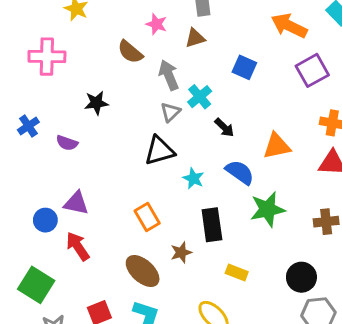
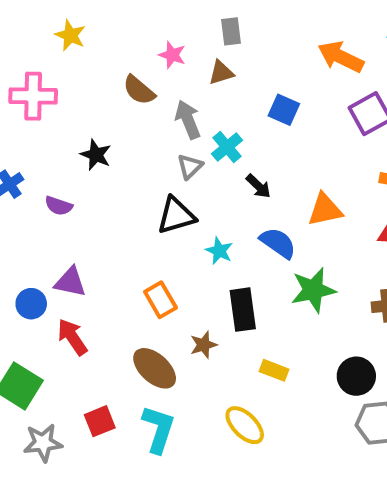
black star: (96, 103) -> (96, 155), turned 30

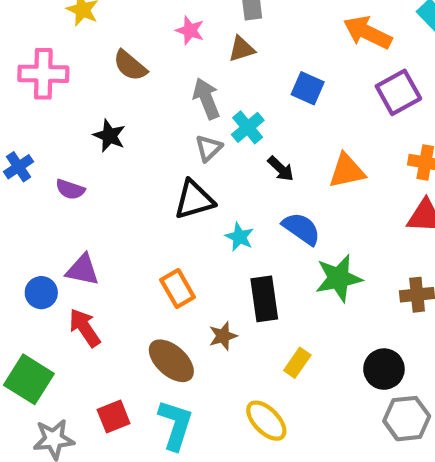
brown semicircle: (139, 90) -> (130, 66), moved
orange triangle: (325, 210) -> (347, 171), moved
yellow rectangle: (274, 370) -> (297, 363), turned -76

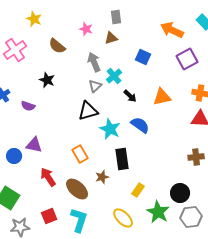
pink cross: (43, 74) -> (15, 50), turned -35
cyan star: (239, 237) -> (110, 129), size x1.5
green star: (339, 278) -> (158, 212), moved, turned -30
red arrow: (85, 328) -> (48, 177), moved

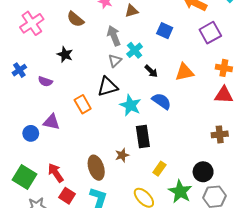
orange rectangle: (80, 154) -> (83, 104), moved
red arrow: (48, 177) -> (56, 173), moved
brown ellipse: (77, 189) -> (96, 168), turned 30
red square: (49, 216) -> (67, 196), turned -35

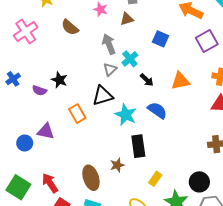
black star: (65, 54) -> (59, 80), moved

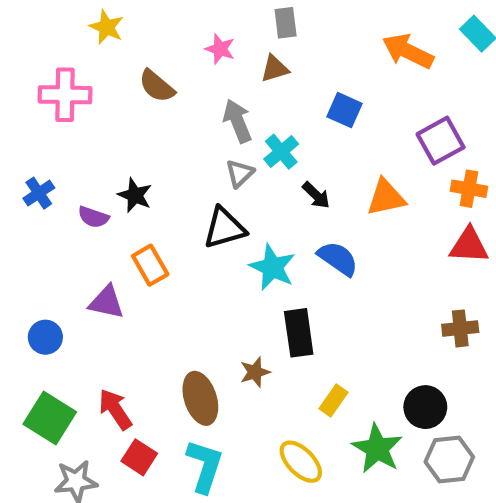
pink cross: (26, 31) -> (65, 95), turned 35
purple square: (207, 41) -> (441, 141), moved
orange rectangle: (77, 114) -> (150, 265), moved
blue circle: (25, 143) -> (45, 337), moved

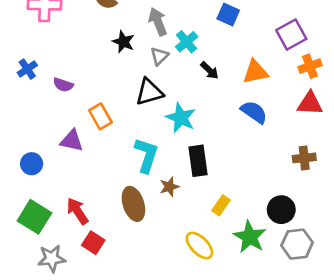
orange cross: (469, 189) -> (310, 66), turned -30
black star: (135, 195) -> (123, 42), moved
blue semicircle: (338, 259) -> (254, 112), moved
cyan L-shape: (205, 466) -> (146, 155), moved

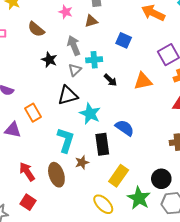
cyan cross: (187, 42) -> (94, 60), turned 35
blue semicircle: (254, 112) -> (125, 128), moved
yellow rectangle: (221, 205) -> (119, 176), size x1.5
red arrow: (77, 211) -> (27, 172), moved

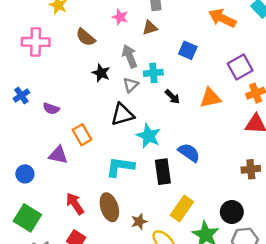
cyan L-shape: (66, 140) -> (120, 167), turned -100
brown star: (82, 162) -> (139, 222), moved

